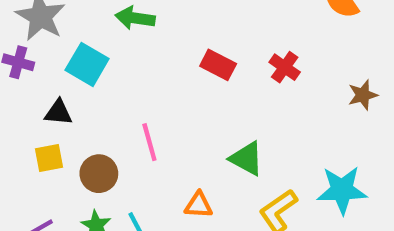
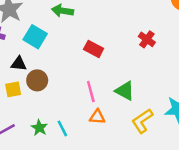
red rectangle: (218, 65) -> (94, 49), moved
pink line: (149, 142) -> (91, 91), moved
brown circle: (99, 174) -> (37, 80), moved

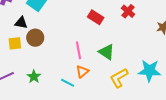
red rectangle: (94, 49) -> (96, 17), moved
orange triangle: (97, 117) -> (82, 72), turned -48
cyan line: (62, 128) -> (68, 83), moved, turned -40

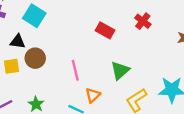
pink line: (79, 50) -> (75, 70), moved
green triangle: (107, 52) -> (120, 71), turned 48

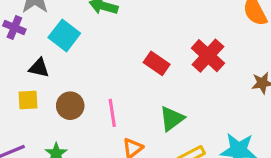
red cross: (143, 21) -> (208, 56), size x1.5
brown circle: (35, 58) -> (70, 106), moved

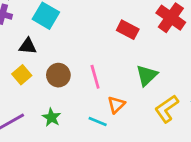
yellow square: (28, 100) -> (22, 75), turned -30

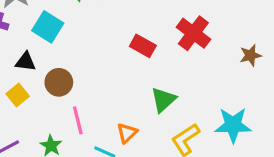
brown circle: (58, 75) -> (59, 82), moved
pink line: (95, 77) -> (78, 120), moved

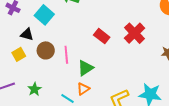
green triangle: (163, 100) -> (85, 68), moved
pink line: (78, 120) -> (66, 55), moved

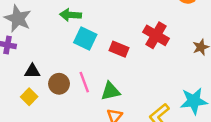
cyan square: (44, 15) -> (85, 39), moved
green triangle: (85, 68) -> (111, 91), turned 36

